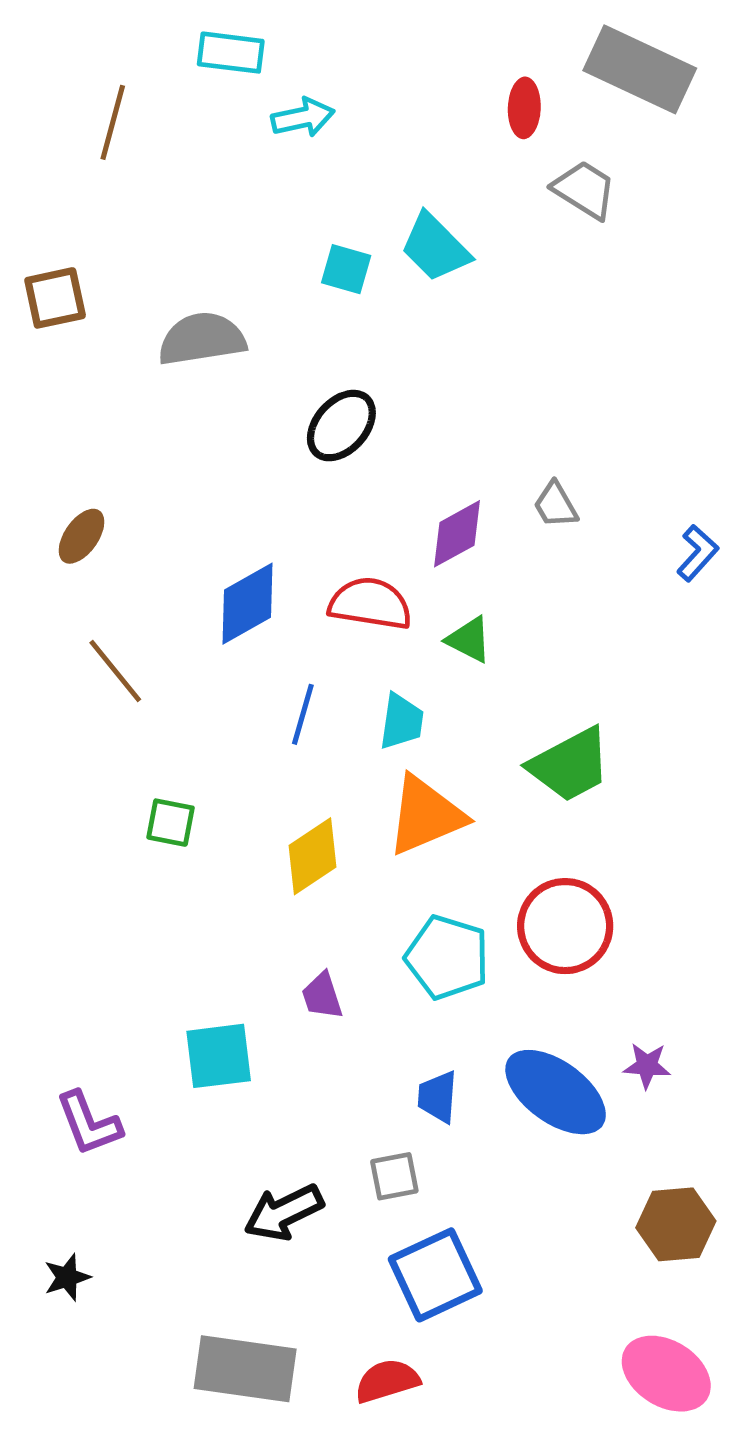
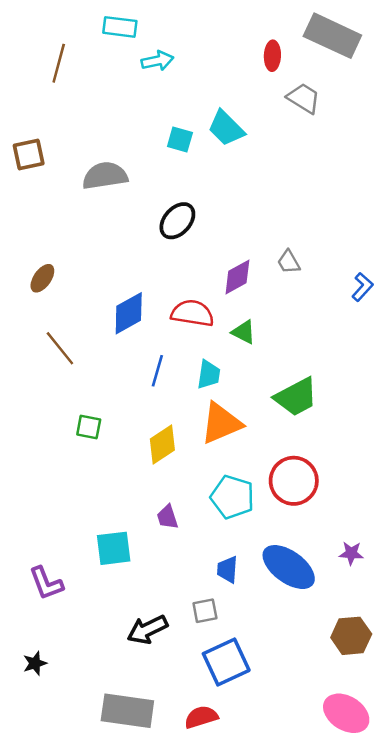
purple star: (647, 1066) -> (351, 553), moved

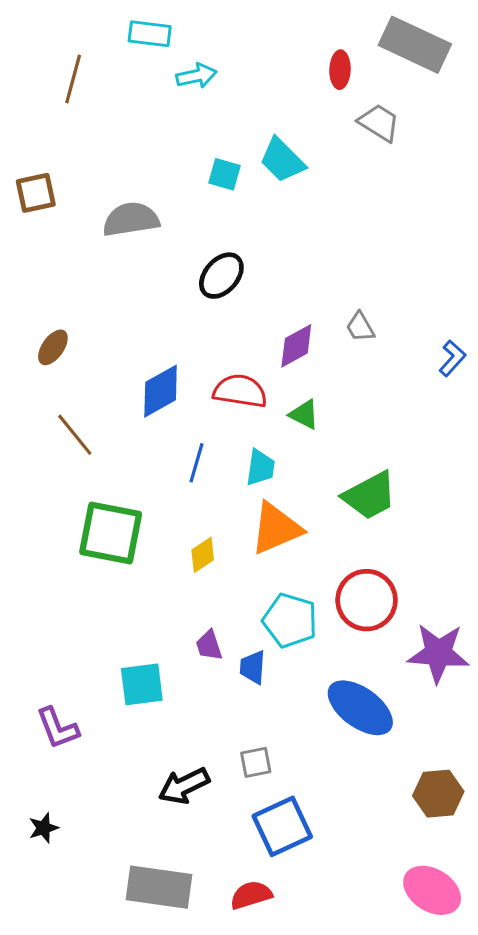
green square: (89, 427) -> (111, 533), size x2.0
yellow diamond: (162, 445) -> (203, 555), size x0.7
purple star: (351, 553) -> (438, 653), moved, size x2.0
blue trapezoid: (227, 570) -> (253, 667), moved

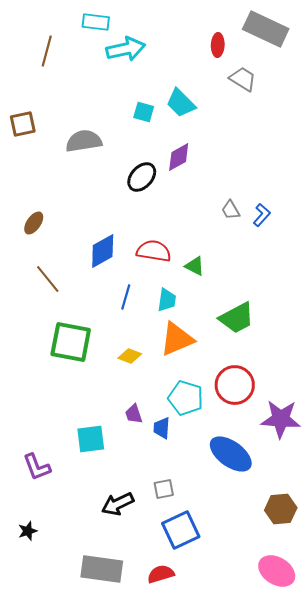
cyan arrow: (196, 76) -> (126, 49), size x1.5
purple diamond: (296, 346) -> (179, 157), moved
blue L-shape: (452, 358) -> (262, 215), moved
yellow diamond: (203, 555) -> (130, 356), turned 55

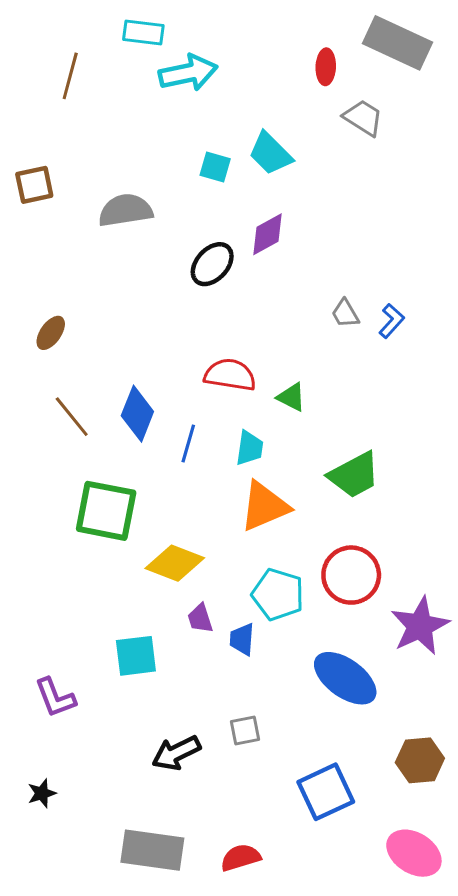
blue diamond: (103, 251) -> (137, 414), moved, turned -39
yellow diamond: (130, 356) -> (175, 563), moved, size x1.6
purple star: (281, 419) -> (420, 626), turned -30
blue square: (181, 530) -> (326, 792), moved

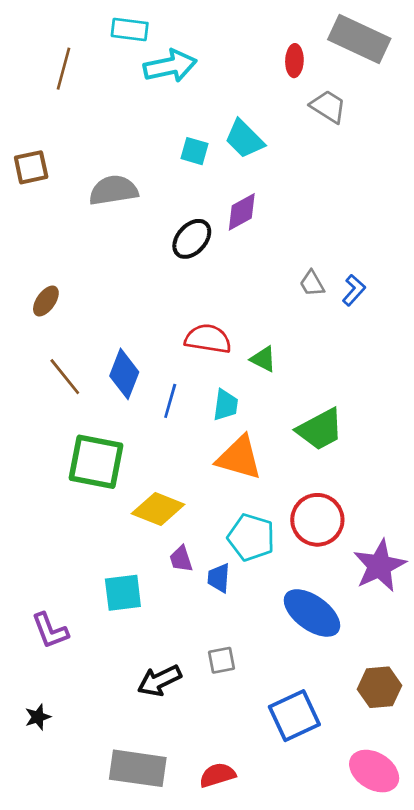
orange triangle: (264, 506) -> (239, 458), turned 39

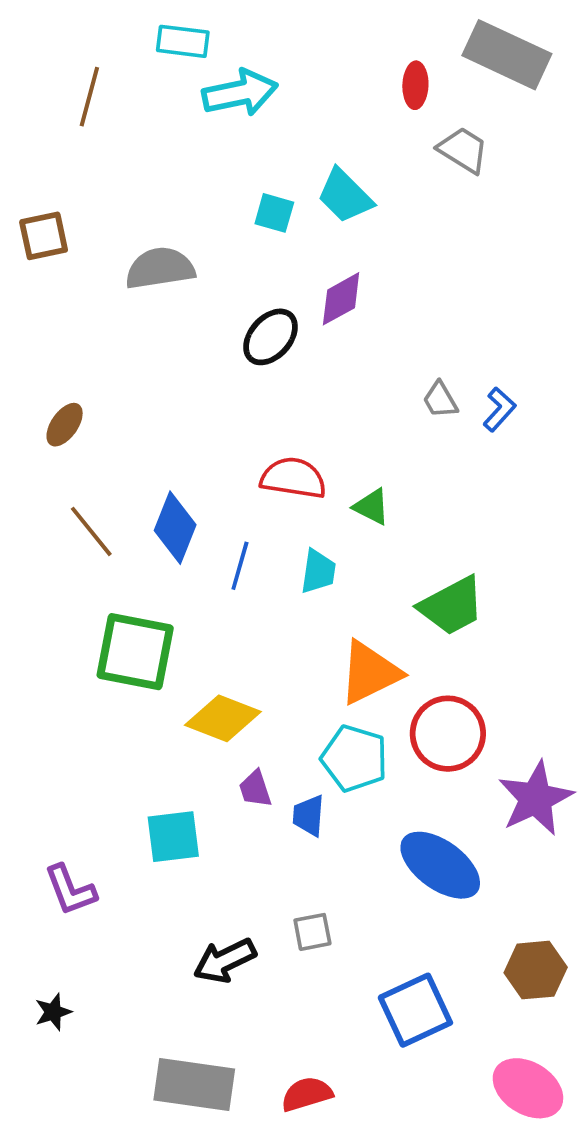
orange triangle: (239, 458) -> (370, 673), moved, turned -42

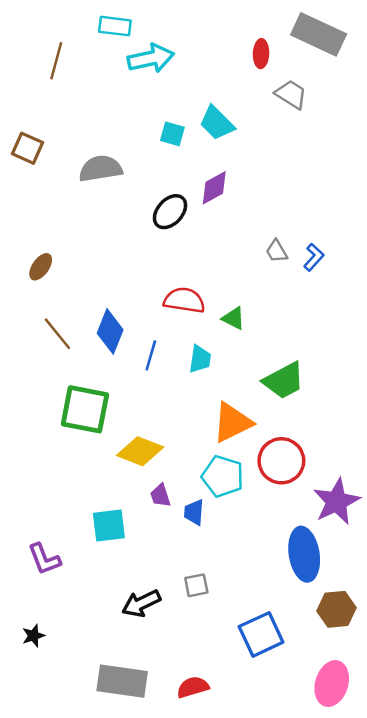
brown square: (44, 236) -> (27, 148), turned 36
blue ellipse: (440, 865) -> (304, 554), moved, turned 45
pink ellipse: (528, 1088) -> (332, 684), turned 75

